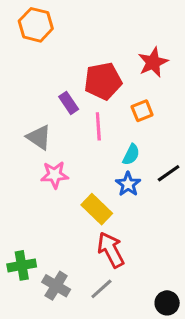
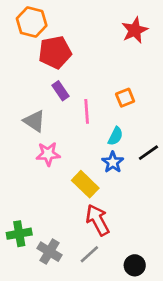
red star: (153, 62) -> (135, 30), moved
red pentagon: (103, 81) -> (55, 52), moved
black circle: (167, 303) -> (135, 265), moved

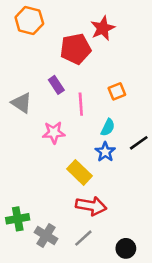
red star: (135, 30) -> (103, 28), moved
red pentagon: (55, 52) -> (76, 49), moved
gray triangle: (34, 121) -> (22, 103), moved
pink star: (48, 154) -> (54, 133), moved
red arrow: (98, 220) -> (91, 206), turned 128

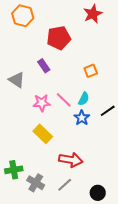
red star: (103, 28) -> (93, 14), moved
pink line: (81, 104) -> (64, 100), moved, turned -42
yellow rectangle: (79, 172) -> (43, 134), moved

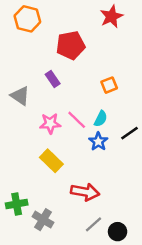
gray line: (65, 185) -> (93, 224), moved

